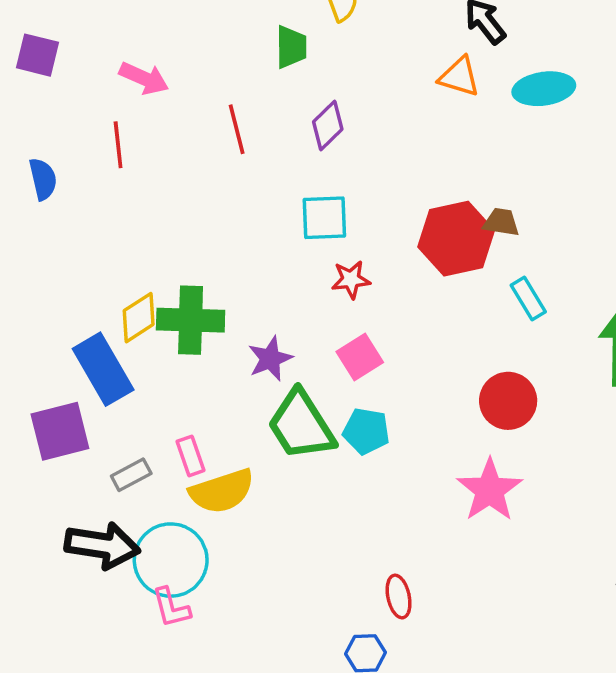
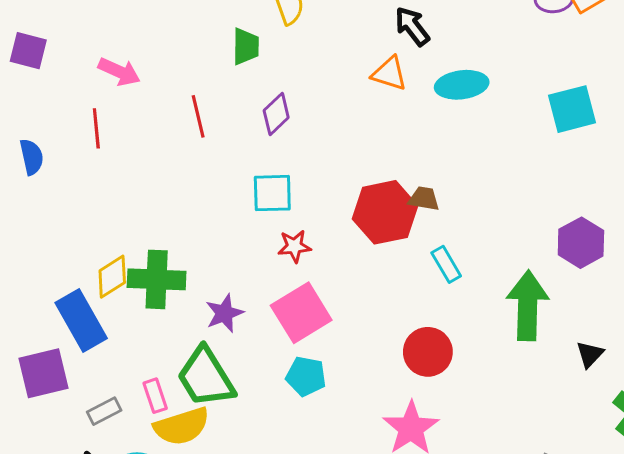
pink square: (360, 357) -> (301, 313), size x1.5
green trapezoid: (301, 425) -> (206, 377), moved

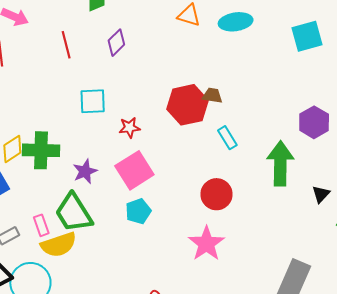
cyan square: (272, 193) -> (93, 101), moved
cyan pentagon: (306, 376) -> (138, 211), turned -30

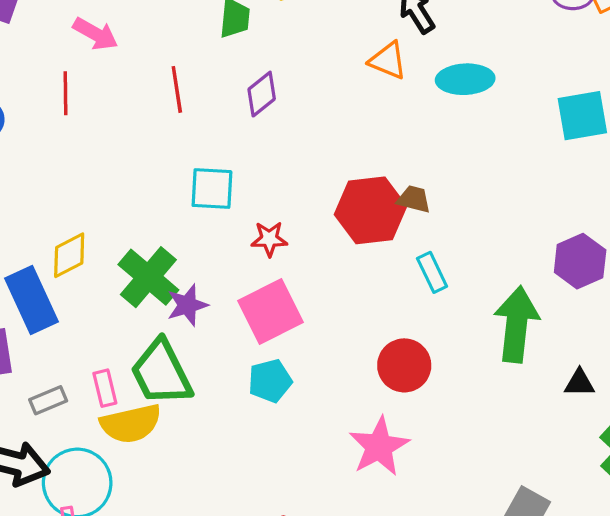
green cross: (41, 150) -> (148, 277), moved, turned 33
black triangle: (321, 194) -> (579, 383), turned 42

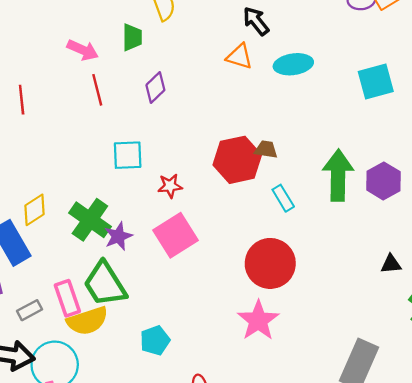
pink arrow: (95, 34) -> (83, 50), moved
green arrow: (517, 324) -> (338, 175), moved
red circle: (404, 365) -> (270, 263), size x1.4
cyan pentagon: (270, 381) -> (155, 340), moved
pink rectangle: (105, 388) -> (67, 298), size x1.4

